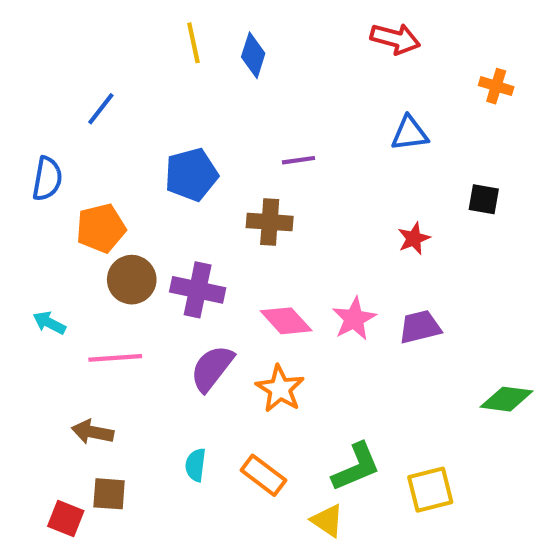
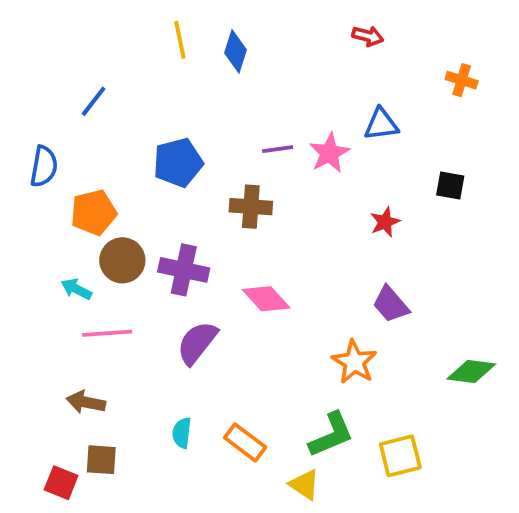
red arrow: (395, 39) -> (368, 36), size x0.7
pink star: (354, 319) -> (329, 153), moved
cyan arrow: (49, 323) -> (76, 289), moved
purple trapezoid: (420, 327) -> (391, 304), turned -117
orange star: (280, 389) -> (354, 362), moved

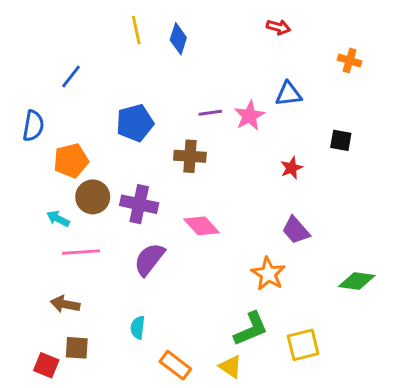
orange rectangle: (245, 442) -> (175, 365), moved

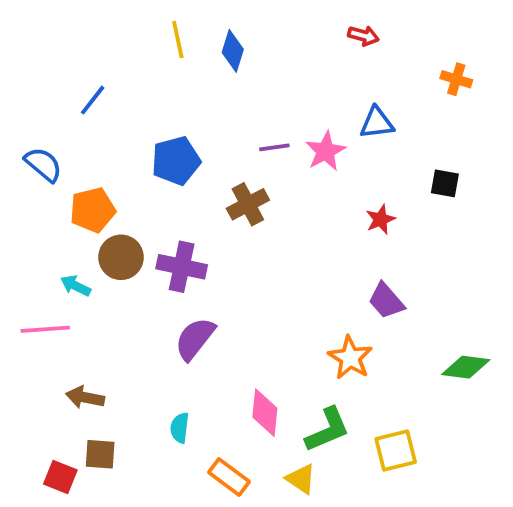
blue semicircle: (33, 126) -> (43, 164), turned -60
brown cross: (190, 156) -> (248, 204), turned -32
pink diamond: (202, 226) -> (265, 413), moved, turned 48
pink line: (81, 252) -> (45, 329), moved

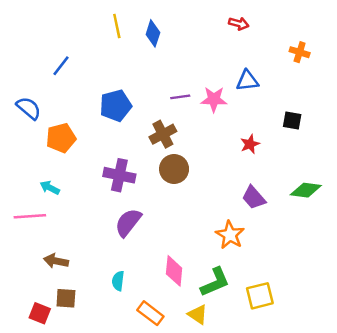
pink star: (326, 151) -> (214, 99), turned 30
brown circle: (121, 257) -> (174, 169), moved
green diamond: (466, 367) -> (306, 190), moved

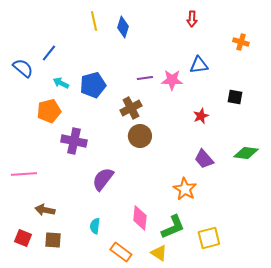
red arrow: (239, 24) -> (192, 19), turned 77
blue semicircle: (29, 108) -> (23, 68), moved
purple cross: (119, 175) -> (74, 141), moved
cyan arrow: (50, 188) -> (61, 83), moved
red square: (40, 313) -> (23, 238), moved

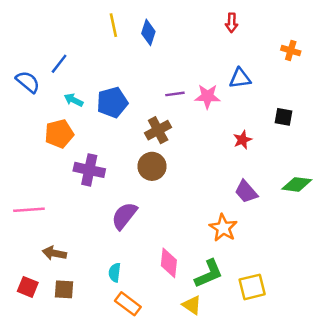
brown circle: (140, 136) -> (152, 166), moved
orange rectangle: (121, 252) -> (128, 304), moved

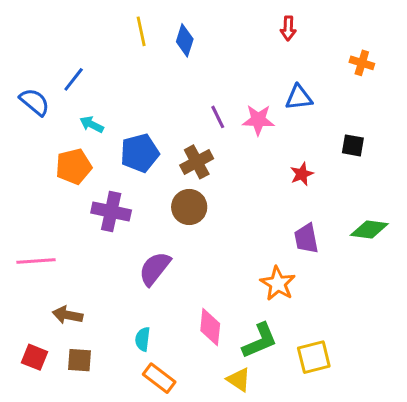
purple line: (175, 94) -> (218, 117), turned 72
blue pentagon: (112, 102) -> (140, 153), moved
purple trapezoid: (246, 192) -> (306, 239), turned 30

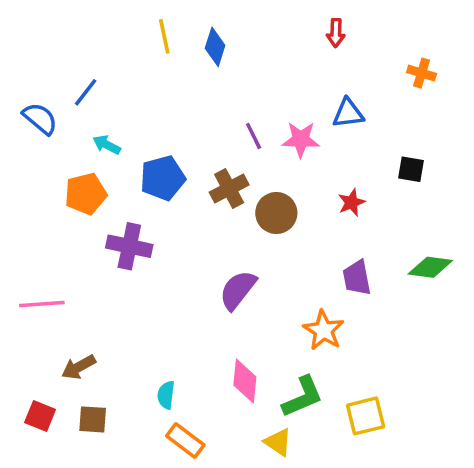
brown circle: (189, 207) -> (276, 213), moved
purple semicircle: (155, 269) -> (238, 290), moved
brown arrow: (68, 315) -> (79, 367), turned -40

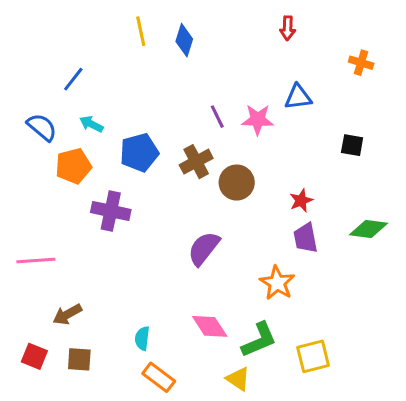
blue semicircle: (40, 119) -> (42, 127), moved
red star: (352, 203) -> (301, 200), moved
pink diamond: (245, 381) -> (210, 326), turned -39

